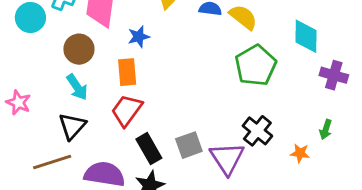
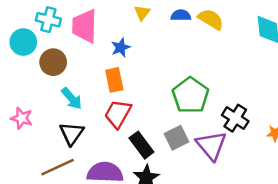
brown circle: (79, 49) -> (53, 62), moved
green pentagon: (256, 65) -> (190, 95), moved

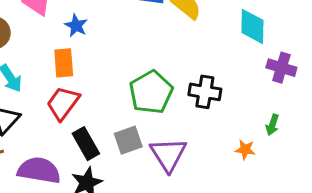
blue star: (121, 48) -> (76, 26), turned -30
black cross: (235, 118) -> (205, 92), moved, turned -30

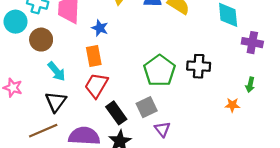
purple triangle: (168, 154) -> (162, 129), moved, size x0.6

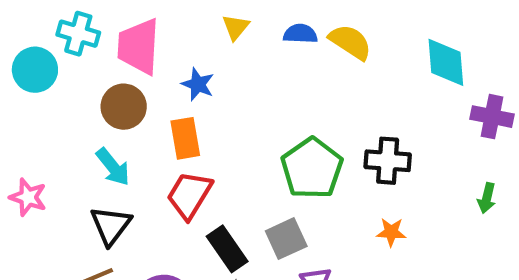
brown circle: (41, 40) -> (124, 107), moved
orange star: (232, 105) -> (391, 232), moved

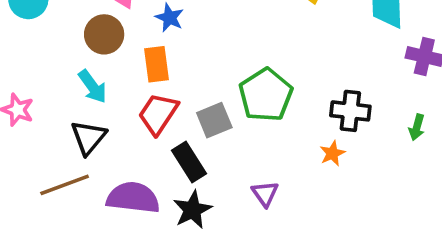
black cross: (388, 161) -> (350, 111), moved
orange star: (391, 232) -> (332, 153), turned -30
gray square: (286, 239) -> (214, 120), moved

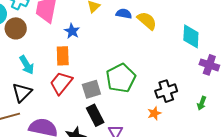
brown circle: (104, 34) -> (16, 28), moved
black cross: (350, 111) -> (166, 91), turned -30
black rectangle: (189, 162) -> (95, 115), moved

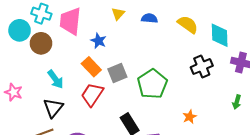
yellow semicircle: (147, 21) -> (188, 24), moved
orange rectangle: (63, 56) -> (91, 67), turned -36
gray square: (91, 89) -> (117, 73), moved
black cross: (166, 91) -> (202, 66), moved

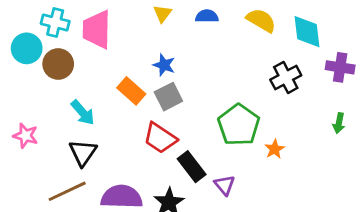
blue star: (98, 41) -> (164, 65), moved
green pentagon: (152, 84) -> (239, 125), moved
red trapezoid: (92, 94) -> (160, 138), moved, turned -85

